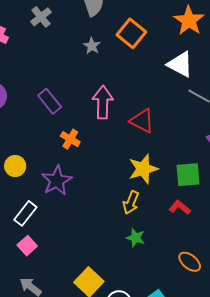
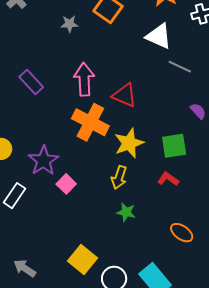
gray star: (92, 46) -> (69, 24), turned -30
orange cross: (70, 139) -> (90, 122), moved, size x1.8
pink square: (27, 246) -> (66, 184), moved

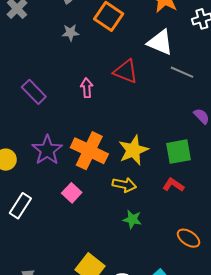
pink arrow: (84, 79) -> (87, 88), size x0.6
red triangle: (125, 95) -> (126, 71), moved
orange cross: (90, 122) -> (89, 151), moved
purple star: (43, 161) -> (47, 150), moved
yellow arrow: (119, 177) -> (124, 185), turned -95

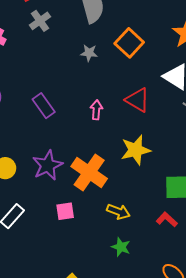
yellow star: (133, 150) -> (136, 150), moved
pink square: (72, 193) -> (65, 211), turned 30

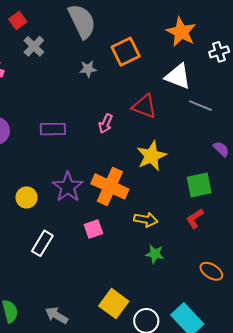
orange square: (129, 43) -> (126, 52), turned 32
purple rectangle: (44, 106) -> (53, 129), turned -45
pink arrow: (96, 110) -> (106, 124), turned -150
red L-shape: (167, 219) -> (195, 218), turned -65

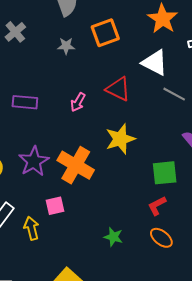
gray cross: (34, 46) -> (15, 32), moved
yellow arrow: (146, 220) -> (32, 228), moved, turned -120
orange ellipse: (211, 271) -> (161, 238), moved

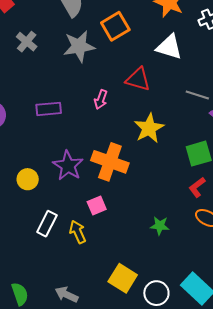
gray star: (66, 46) -> (79, 46), size x1.8
gray line: (174, 94) -> (197, 95), moved

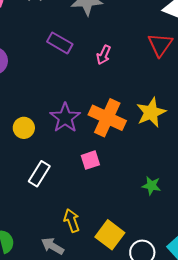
red triangle: (138, 79) -> (160, 45), moved, turned 44
purple rectangle: (49, 109) -> (60, 43), moved, turned 30
yellow star: (149, 128) -> (151, 112), moved
yellow arrow: (78, 232) -> (72, 221), moved

